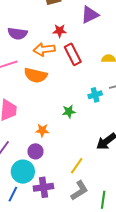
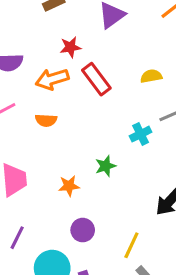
orange semicircle: (36, 75) -> (46, 120), size x0.6
orange star: (42, 130) -> (69, 186), moved
purple circle: (35, 151) -> (83, 230), moved

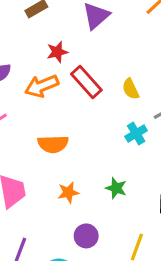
yellow semicircle: (151, 76) -> (131, 89), moved, turned -100
orange semicircle: (46, 120) -> (53, 144), moved, size x1.4
green star: (106, 166) -> (116, 188), moved, turned -30

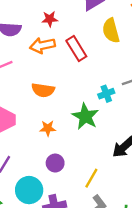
red star: (57, 52) -> (50, 19), moved
yellow semicircle: (131, 89) -> (111, 31), moved, size x1.5
green star: (116, 188) -> (85, 116), moved, size x1.6

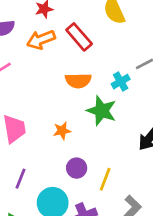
orange semicircle: (43, 90) -> (78, 81), moved
yellow line: (91, 178) -> (105, 179), moved

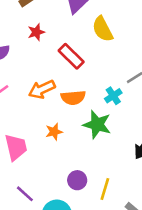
orange arrow: (41, 40) -> (42, 89), moved
orange star: (62, 131) -> (54, 132), moved
purple line: (20, 179) -> (25, 194), turned -66

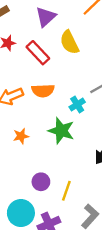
red rectangle: (71, 56) -> (38, 53), moved
orange semicircle: (73, 98) -> (43, 91), moved

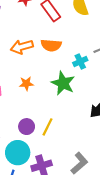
purple circle: (41, 182) -> (27, 127), moved
yellow line: (66, 191) -> (48, 127), moved

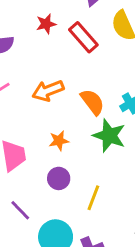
orange semicircle: (51, 45) -> (92, 102), moved, turned -126
purple circle: (27, 127) -> (59, 178), moved

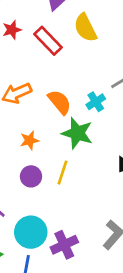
yellow line: (93, 198) -> (63, 173), moved

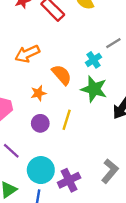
orange semicircle: (60, 102) -> (62, 75), moved
green star: (77, 133) -> (94, 89), moved

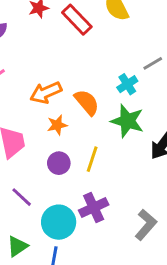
orange arrow: (27, 54) -> (46, 93), moved
purple cross: (69, 180) -> (94, 208), moved

